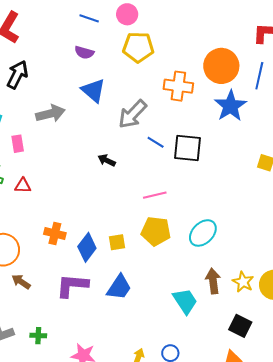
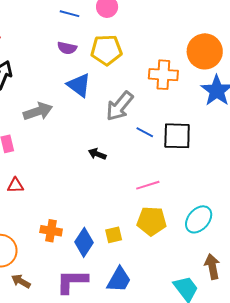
yellow pentagon: (138, 47) -> (106, 50), moved

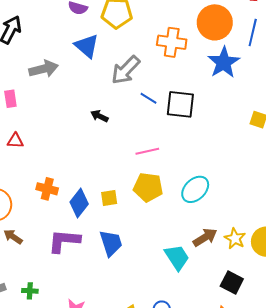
brown arrow: (212, 266) -> (205, 237), turned 65
blue trapezoid: (119, 280) -> (111, 243), turned -52

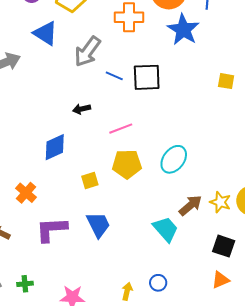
black arrow: (99, 116) -> (82, 109), moved, turned -30
orange cross: (47, 189) -> (26, 193), moved, turned 35
blue diamond: (79, 203) -> (55, 147), moved, turned 36

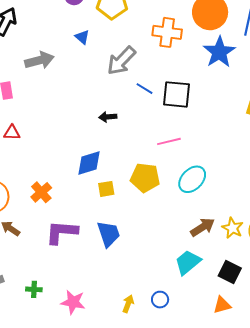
blue triangle: (45, 33) -> (82, 37), size x0.6
pink line: (121, 129) -> (169, 141), moved
blue diamond: (55, 147) -> (89, 163), moved
cyan trapezoid: (166, 229) -> (188, 262), moved, turned -96
green cross: (25, 284) -> (34, 289), moved

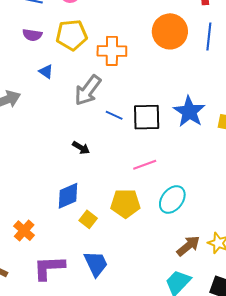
orange cross: (167, 32) -> (112, 51), moved
blue star: (219, 52) -> (189, 112), moved
black arrow: (108, 117) -> (81, 148), turned -138
yellow square: (106, 189) -> (88, 219), turned -36

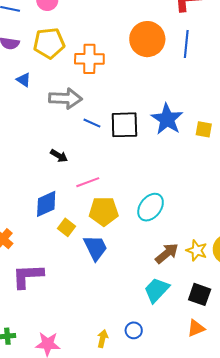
gray arrow: (88, 90) -> (65, 98), turned -124
pink line: (145, 165) -> (88, 182), moved
blue trapezoid: (96, 264) -> (95, 248), moved

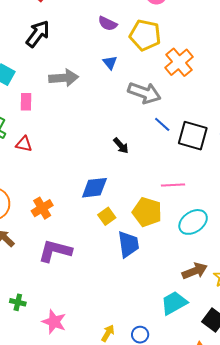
orange cross: (89, 59) -> (179, 62), turned 32
pink line: (88, 182) -> (173, 185), moved

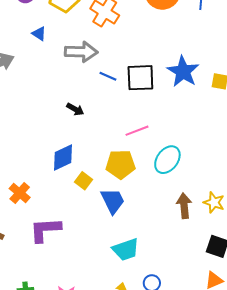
brown arrow: (195, 271) -> (184, 206), turned -55
cyan trapezoid: (174, 303) -> (126, 249), moved, turned -152

